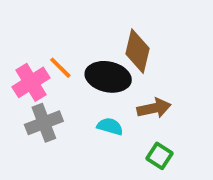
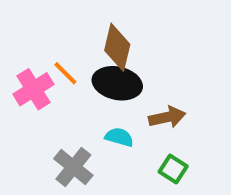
brown diamond: (137, 51) -> (117, 47), moved
gray cross: (44, 123) -> (73, 167), moved, turned -30

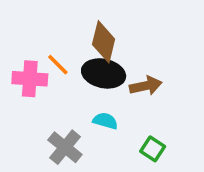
pink cross: (33, 89) -> (30, 79), turned 36
brown arrow: (167, 117) -> (146, 86), moved

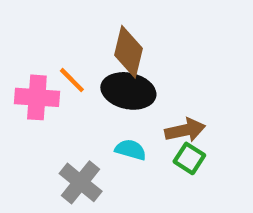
brown arrow: (146, 86) -> (185, 130), moved
green square: (153, 149) -> (189, 158), moved

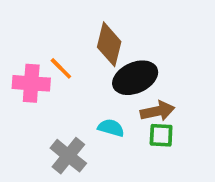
black ellipse: (128, 91) -> (135, 78), moved, turned -36
green square: (189, 158) -> (161, 135), turned -30

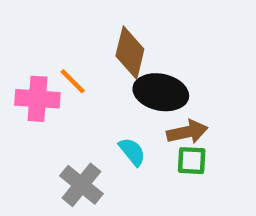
black ellipse: (135, 78) -> (161, 92), turned 36
cyan semicircle: (111, 128) -> (132, 152), turned 35

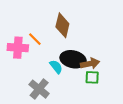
black ellipse: (161, 92) -> (73, 59), moved
cyan semicircle: (132, 152) -> (56, 67), moved

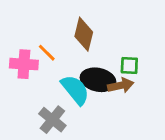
cyan semicircle: (56, 67) -> (75, 90), size x1.6
green square: (92, 77) -> (129, 66), moved

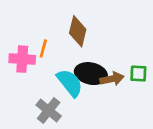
orange line: (47, 53) -> (43, 48), turned 60
green square: (129, 66) -> (138, 74), moved

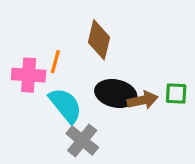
cyan semicircle: (70, 83) -> (65, 105), moved
gray cross: (49, 111) -> (82, 140), moved

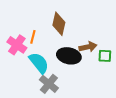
pink cross: (29, 75) -> (17, 45), turned 30
brown arrow: (143, 100) -> (88, 47), moved

